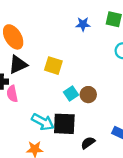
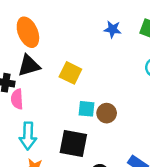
cyan square: (71, 93) -> (87, 109), turned 32
cyan arrow: (43, 122) -> (28, 136), moved, turned 55

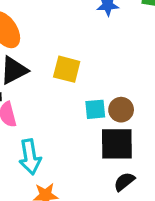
black square: (73, 143) -> (117, 144), moved

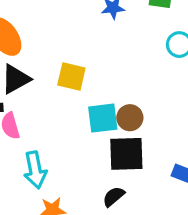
cyan square: (95, 109) -> (103, 118), size x1.4
black semicircle: (124, 182) -> (114, 197), moved

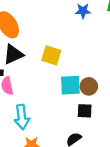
black square: (126, 154) -> (85, 111), size x0.6

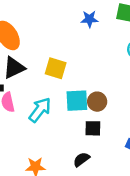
cyan arrow: (22, 117) -> (40, 110), moved, turned -135

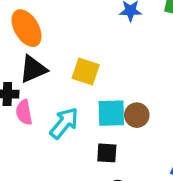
black square: (93, 128) -> (107, 153), moved

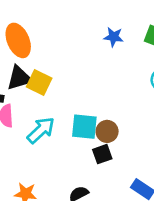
yellow square: (86, 71) -> (39, 83), moved
black square: (107, 153) -> (102, 154), moved, turned -30

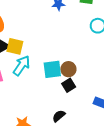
cyan arrow: (41, 130) -> (22, 66), moved

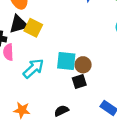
cyan arrow: (22, 66) -> (33, 68), moved

